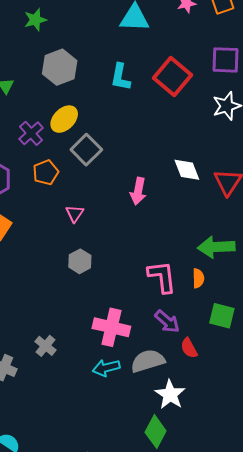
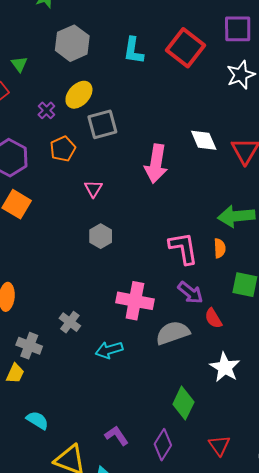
purple cross: (31, 133) -> (46, 110), size x0.7
gray square: (86, 150) -> (102, 124), turned 32
pink arrow: (138, 191) -> (156, 164), size x1.4
cyan arrow: (106, 368) -> (109, 350), moved
white star: (170, 394) -> (225, 367), moved

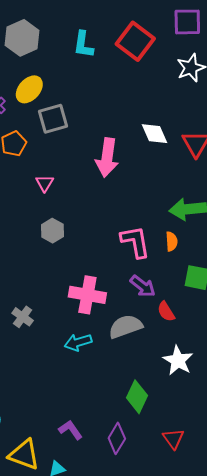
cyan arrow: (109, 350) -> (78, 342), moved

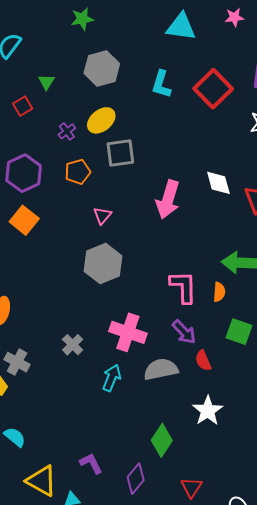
gray hexagon: (52, 231) -> (103, 264), size x1.6
gray cross: (23, 317) -> (73, 345), moved
cyan arrow: (78, 342) -> (112, 378), turned 120

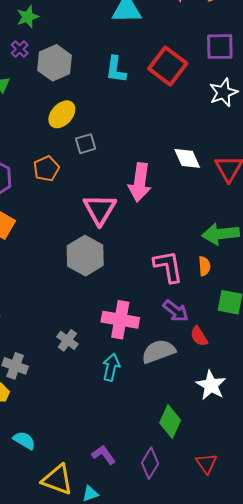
purple cross: (67, 131) -> (20, 49), moved
gray square: (120, 153) -> (86, 144), size x0.7
pink triangle: (102, 216) -> (100, 209), moved, size x1.8

